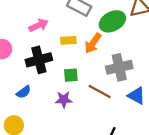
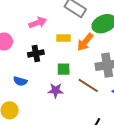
black cross: (39, 60) -> (36, 54), size x0.7
blue semicircle: (24, 92) -> (20, 81), turned 48

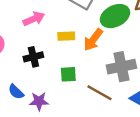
blue semicircle: (20, 81) -> (16, 92), turned 32
purple star: (56, 90) -> (39, 101), moved

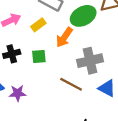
yellow rectangle: (66, 36) -> (38, 25), moved, turned -32
green square: (68, 74) -> (39, 57), moved

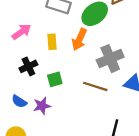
yellow rectangle: (38, 25) -> (52, 42), moved, turned -48
green square: (39, 57) -> (55, 79), moved

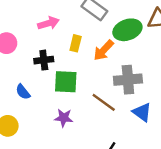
green square: (55, 79) -> (66, 82), size x1.5
purple star: (42, 106) -> (64, 118), moved

